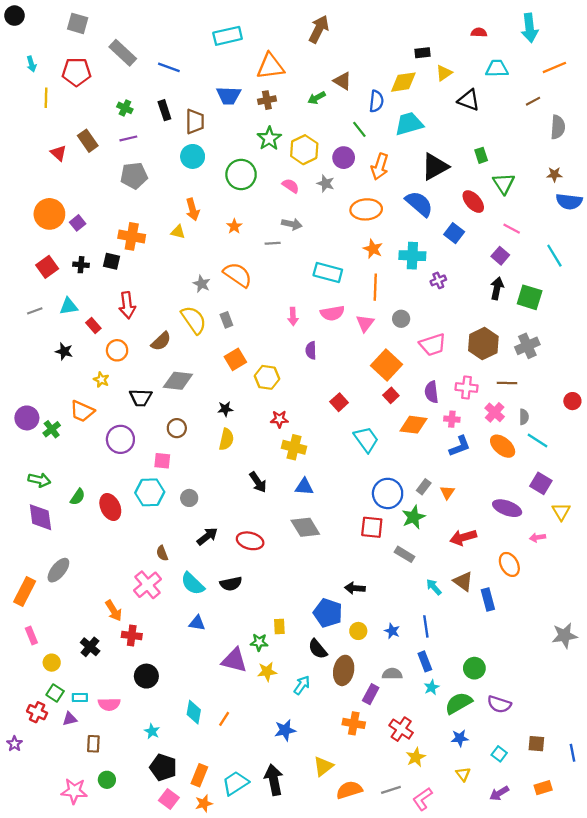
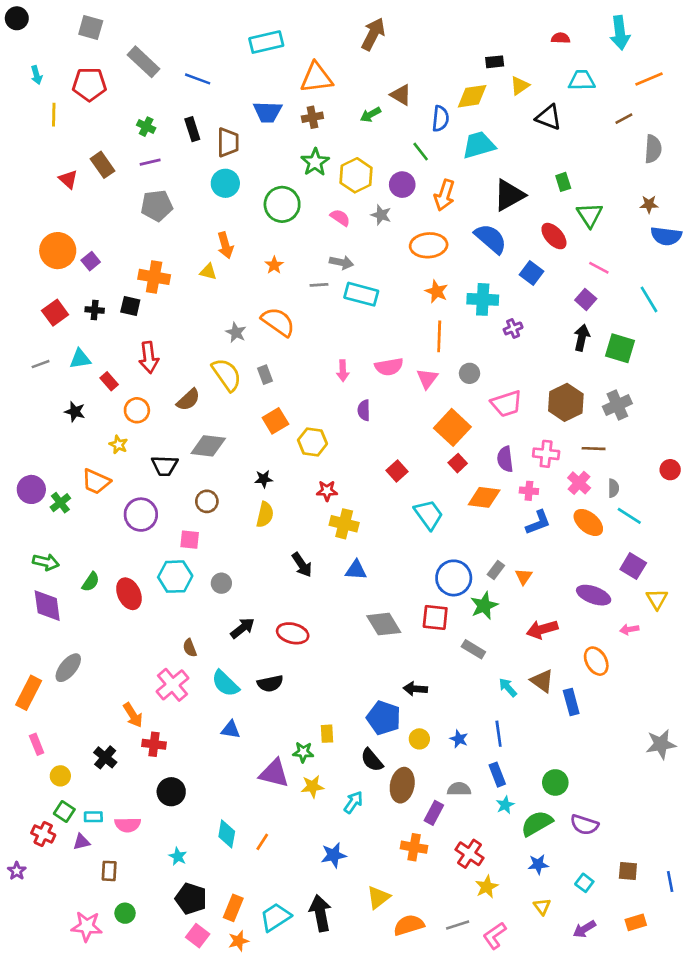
cyan rectangle: (328, 273) -> (361, 294), moved
gray diamond: (305, 527) -> (384, 624), moved

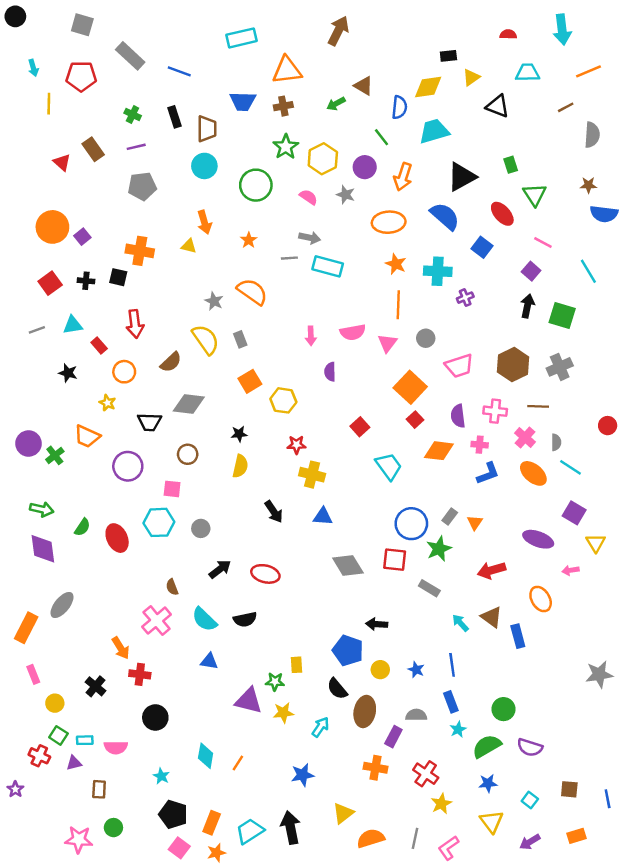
yellow triangle: (542, 907) -> (492, 822), size x1.5
gray line: (458, 925) -> (415, 838), turned -60

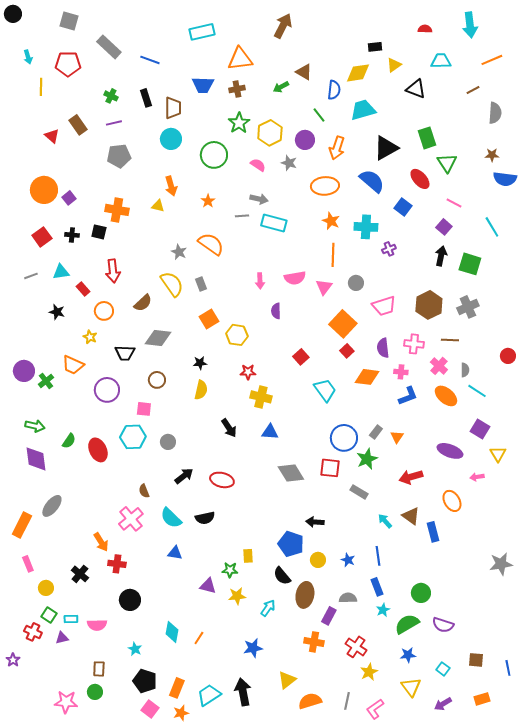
green rectangle: (511, 165) -> (427, 138), size x1.5
purple triangle: (249, 701) -> (208, 586), size x0.7
brown rectangle: (99, 789) -> (99, 669), moved

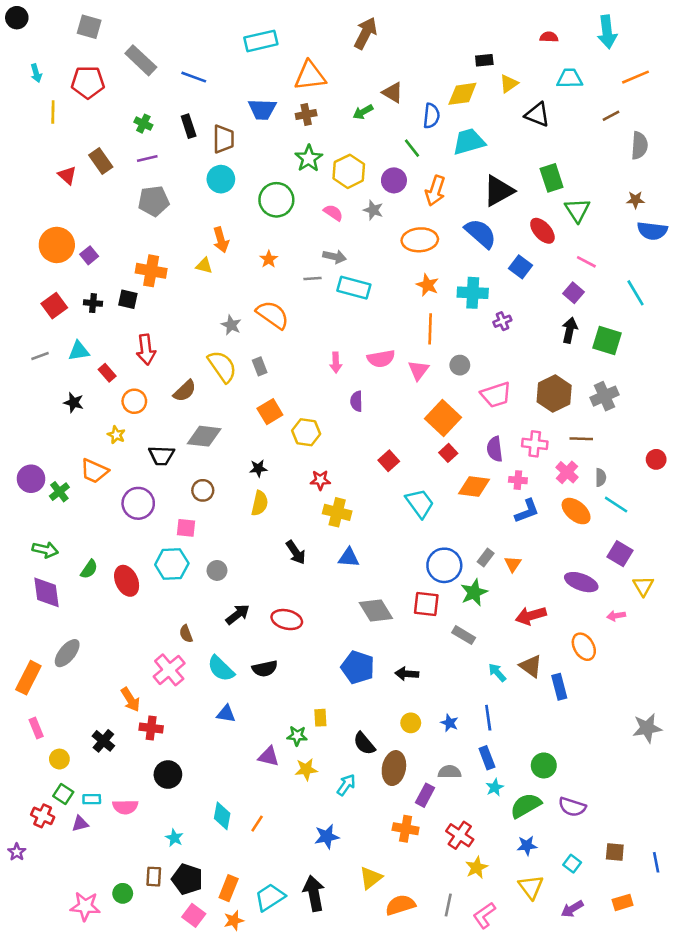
blue pentagon: (291, 544) -> (358, 667), moved
brown rectangle: (99, 669) -> (154, 877), moved

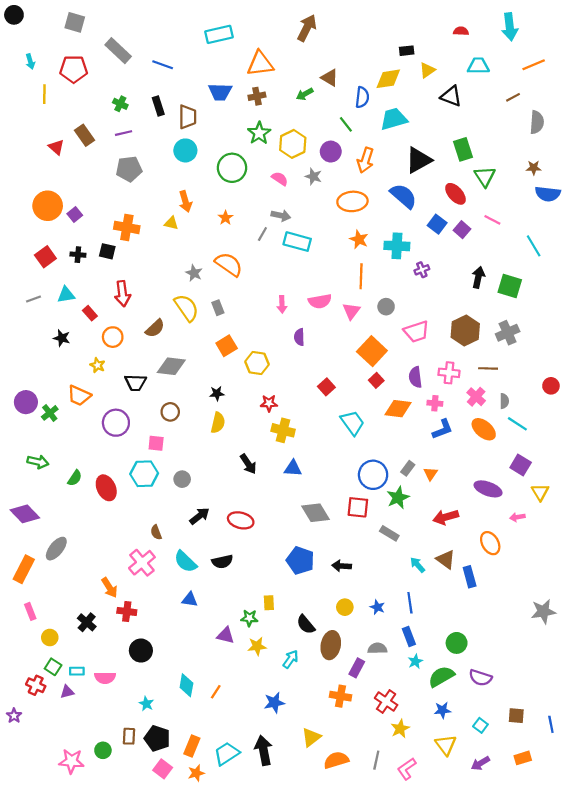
gray line: (313, 279) -> (262, 234), turned -56
purple square: (573, 293) -> (462, 230), moved
purple diamond: (46, 592) -> (25, 514), moved, turned -36

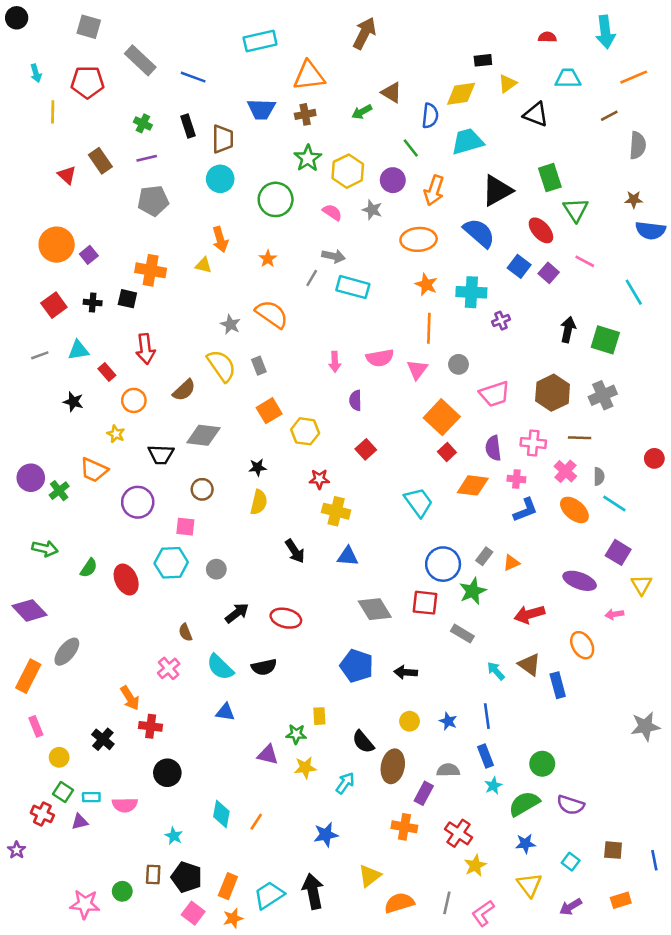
red square: (326, 387) -> (366, 449), moved
orange triangle: (431, 474) -> (511, 563), turned 32
pink cross: (142, 563) -> (169, 668), size x0.7

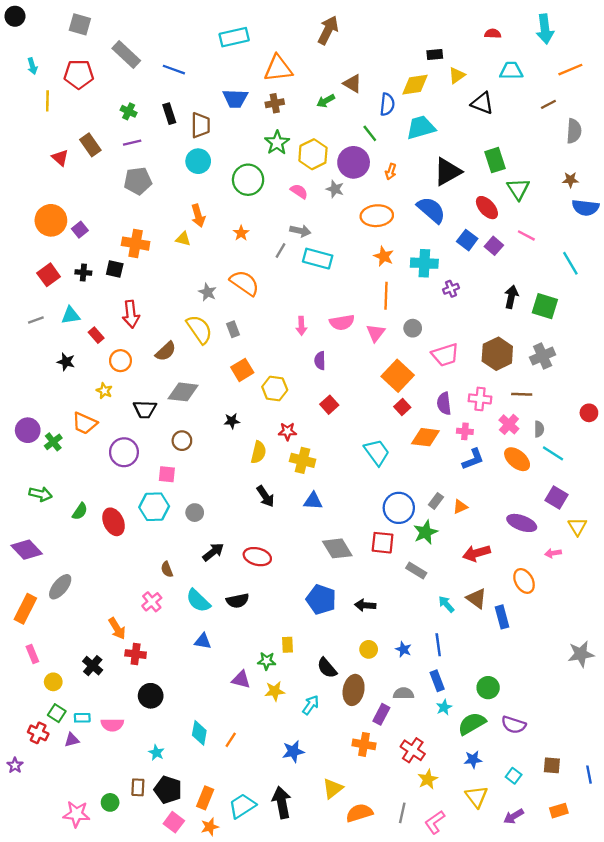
purple circle: (393, 180) -> (354, 162), size x1.4
orange arrow: (434, 190) -> (391, 172), size x0.6
yellow semicircle: (259, 502) -> (258, 452), moved

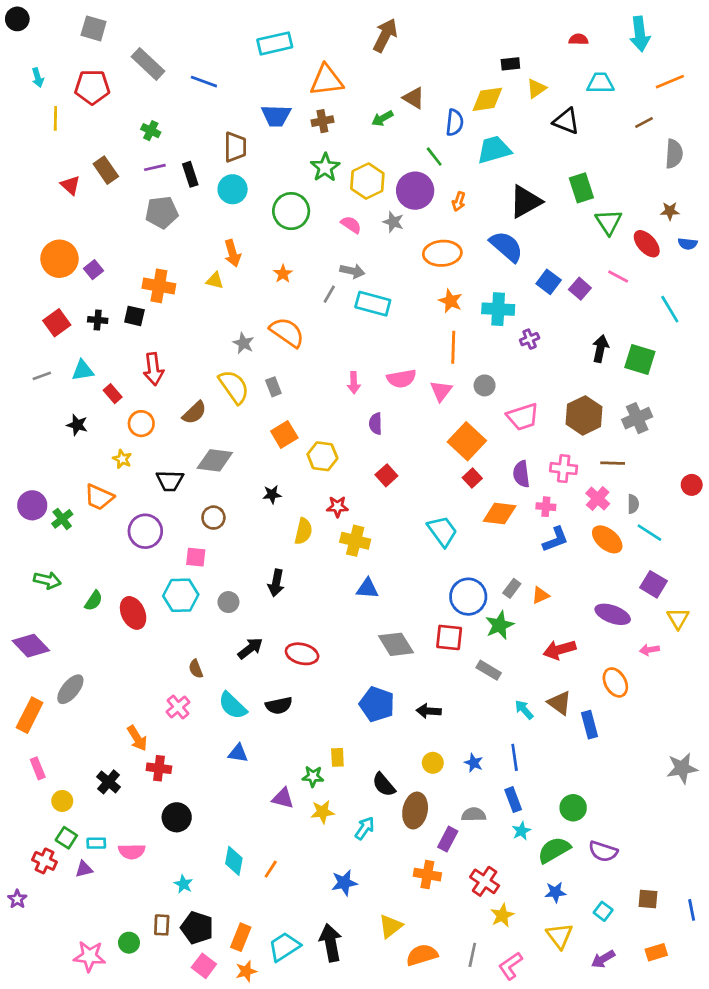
black rectangle: (169, 114) -> (190, 174), moved
red ellipse: (487, 208) -> (647, 244), moved
blue semicircle: (585, 208) -> (688, 244), size x0.6
black arrow: (265, 496) -> (276, 583), moved, turned 45

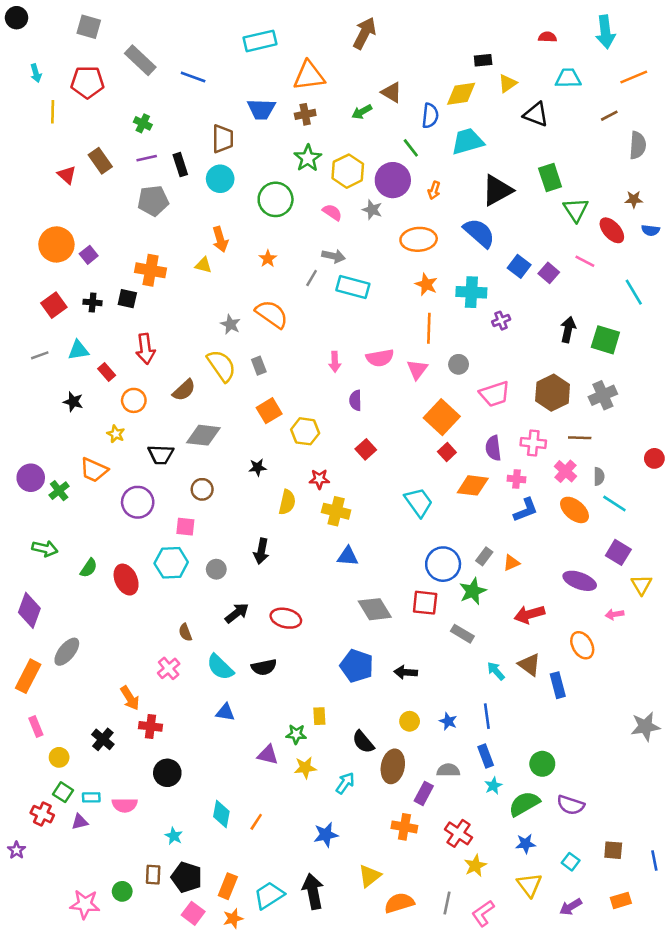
purple diamond: (31, 646) -> (29, 610), turned 64

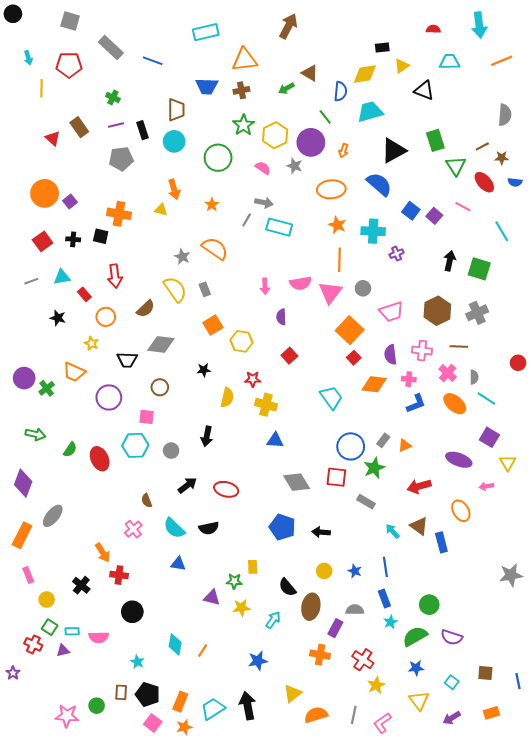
brown line: (609, 116) -> (482, 146), moved
pink triangle: (417, 369) -> (330, 292), size x1.4

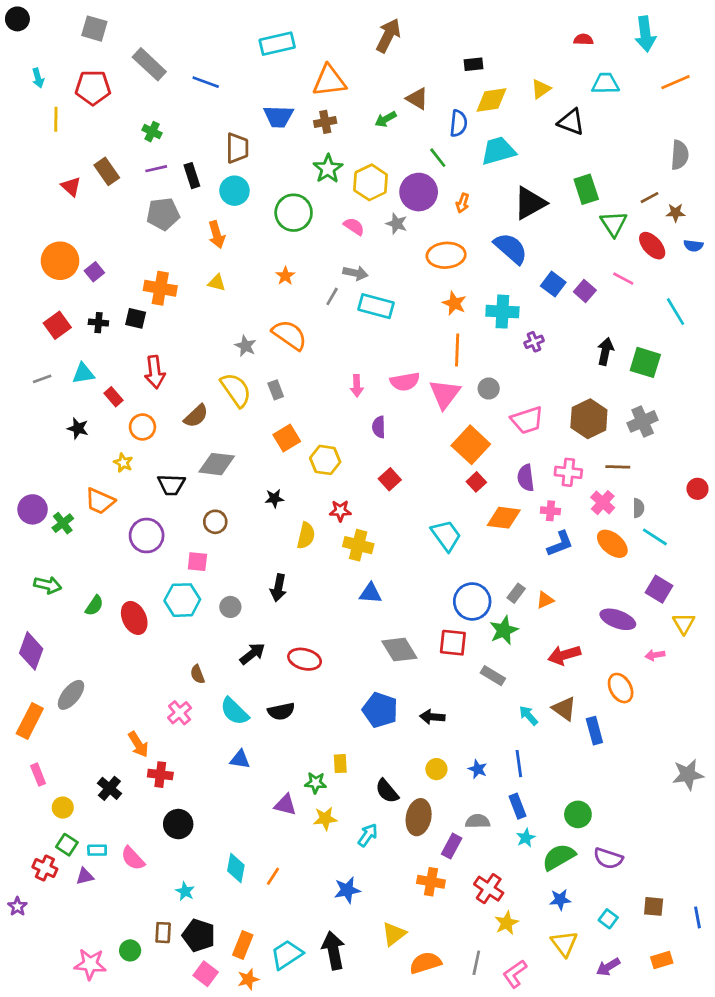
black rectangle: (382, 47) -> (474, 64), moved
orange arrow: (174, 189) -> (217, 235), moved
pink semicircle: (99, 637) -> (133, 858), turned 48

